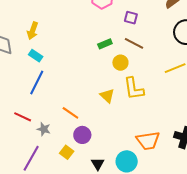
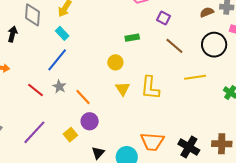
brown line: (134, 43) -> (174, 46), moved
yellow circle: (120, 63) -> (115, 62), moved
gray star: (44, 129) -> (59, 86), moved

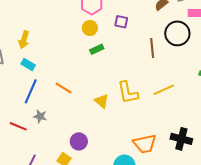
brown line: (174, 46) -> (152, 48), moved, turned 60
yellow circle: (115, 62) -> (90, 28), moved
yellow line: (195, 77) -> (164, 90), moved
orange line: (83, 97) -> (64, 88), moved

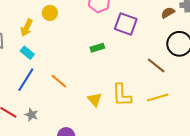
purple square: (121, 22) -> (126, 24), size x1.6
yellow circle: (90, 28) -> (50, 13), moved
brown line: (152, 48) -> (156, 65), moved, turned -54
gray star: (40, 116) -> (31, 115), moved

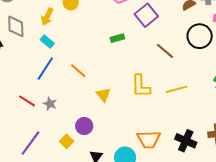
purple square: (126, 24) -> (146, 15), turned 30
brown line: (156, 65) -> (165, 51), moved
yellow triangle: (95, 100) -> (103, 95), moved

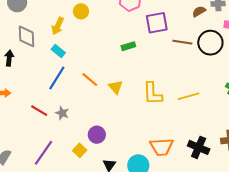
purple square: (146, 15) -> (157, 23), turned 30
brown line: (165, 51) -> (182, 42), moved, turned -30
yellow triangle: (103, 95) -> (116, 87), moved

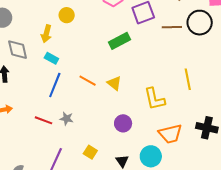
green rectangle: (128, 46) -> (120, 41), size x1.5
yellow L-shape: (153, 94) -> (154, 99), moved
yellow line: (188, 96) -> (188, 79), turned -75
purple circle: (97, 135) -> (123, 123), moved

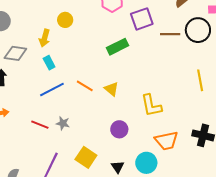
gray diamond: (18, 50) -> (15, 53), turned -70
cyan rectangle: (51, 58) -> (49, 63), turned 32
yellow line: (188, 79) -> (200, 80), moved
blue line: (55, 85) -> (52, 90), turned 40
yellow square: (90, 152) -> (86, 157), size x1.5

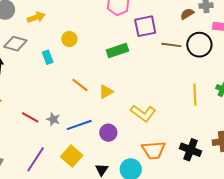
yellow circle: (65, 20) -> (69, 39), moved
yellow arrow: (45, 38) -> (36, 17), moved, turned -132
yellow triangle: (111, 89) -> (106, 92), turned 42
blue line: (52, 90) -> (79, 125), moved
yellow L-shape: (151, 106) -> (143, 113), turned -50

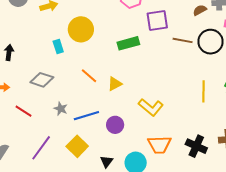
yellow circle: (69, 39) -> (81, 29), size x1.6
gray diamond: (15, 44) -> (42, 80), moved
red line: (30, 117) -> (24, 111), moved

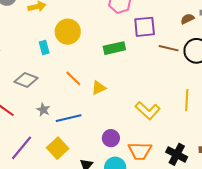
yellow L-shape: (151, 107) -> (148, 110), moved
purple circle: (115, 125) -> (111, 138), moved

